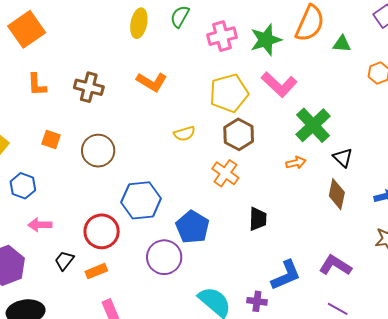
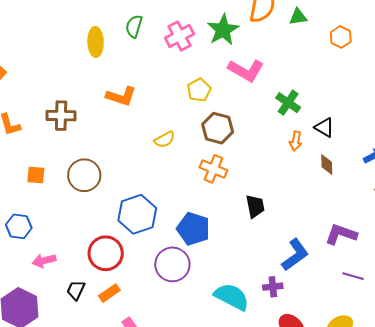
yellow pentagon: (229, 93) -> (199, 90), size x0.6
green cross: (313, 125) -> (288, 103), size x0.7
orange arrow: (296, 163) -> (296, 141), moved, turned 126
brown diamond: (337, 194) -> (327, 164), size x0.7

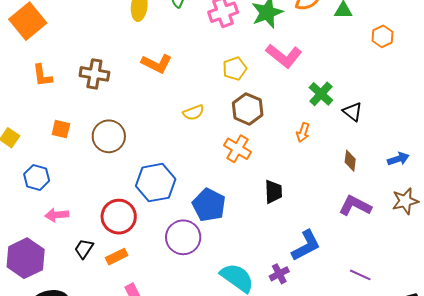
black triangle: (324, 128) -> (353, 112), moved
orange arrow: (296, 141) -> (303, 132), moved
purple L-shape: (341, 234) -> (355, 206), moved
purple cross: (273, 287) -> (279, 274), turned -30

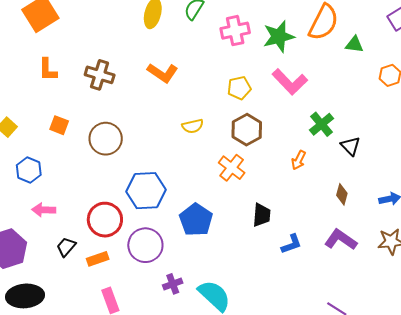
purple circle: (183, 237) -> (145, 245), moved
blue L-shape: (306, 246) -> (291, 244), moved, size x0.7
purple cross: (279, 274) -> (173, 284), moved

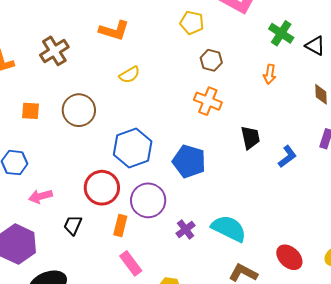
brown cross: (100, 75) -> (54, 51), turned -32
yellow pentagon: (239, 88) -> (192, 23), turned -30
yellow semicircle: (193, 126) -> (129, 75), moved
brown hexagon: (247, 130) -> (211, 60), size x0.7
orange rectangle: (98, 259) -> (120, 225), moved, turned -40

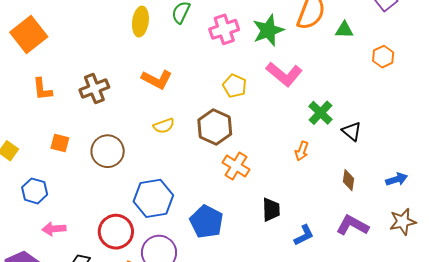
brown hexagon: (211, 60) -> (215, 127), moved, size x1.6

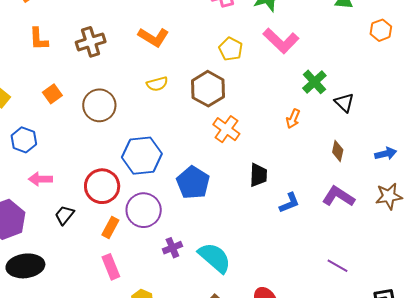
orange square: (60, 143) -> (52, 94), turned 36

